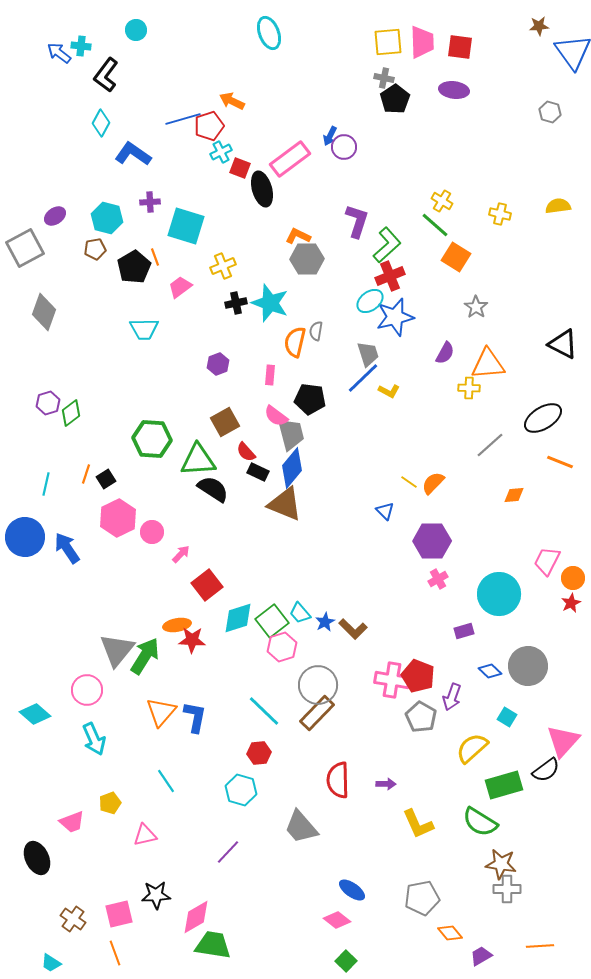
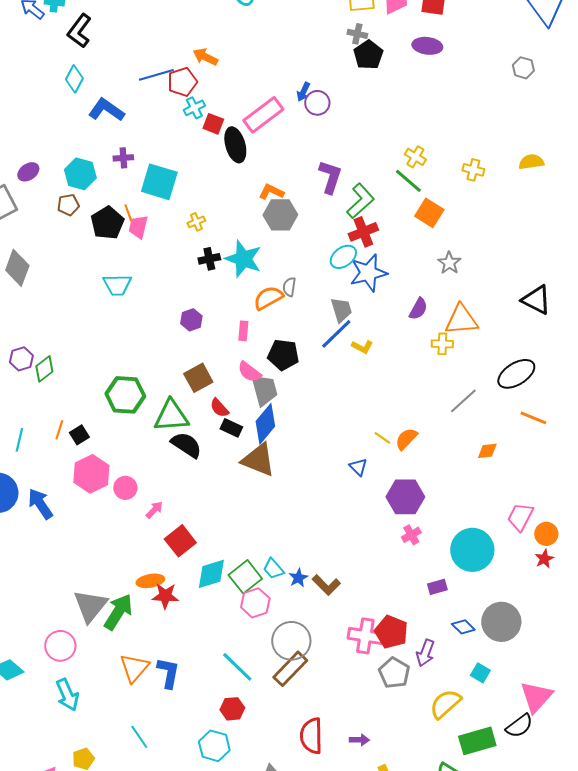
yellow cross: (223, 266) -> (196, 222), size x0.7
pink trapezoid: (180, 287) -> (138, 227), moved, turned -40
orange semicircle: (295, 342) -> (268, 298), turned 48

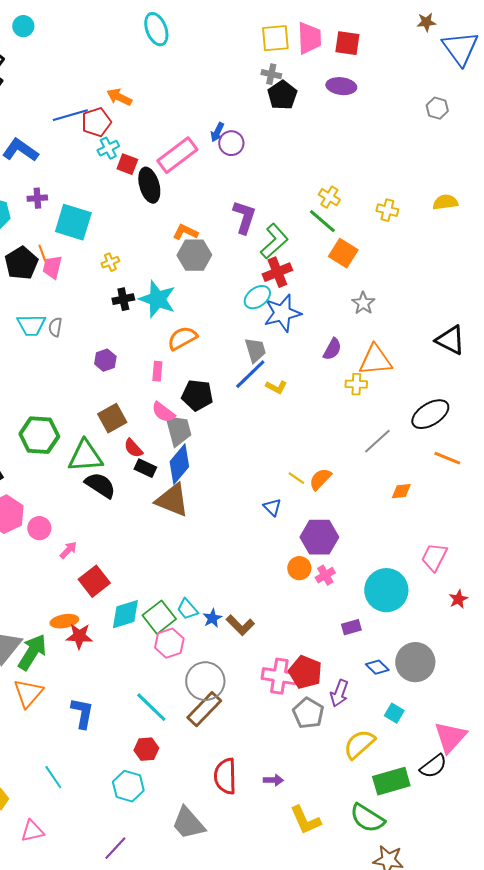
gray semicircle: (289, 287) -> (55, 327), moved
orange circle: (546, 534) -> (299, 568), moved
orange triangle: (134, 668) -> (28, 693), moved

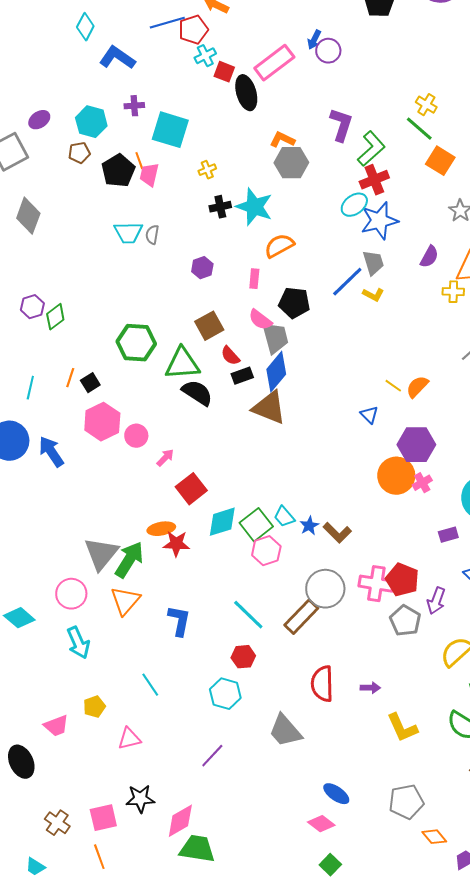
gray trapezoid: (255, 350) -> (373, 263), moved
black rectangle: (145, 468) -> (242, 376), turned -45
orange circle: (299, 568) -> (396, 476), size x1.6
gray circle: (205, 681) -> (325, 589), moved

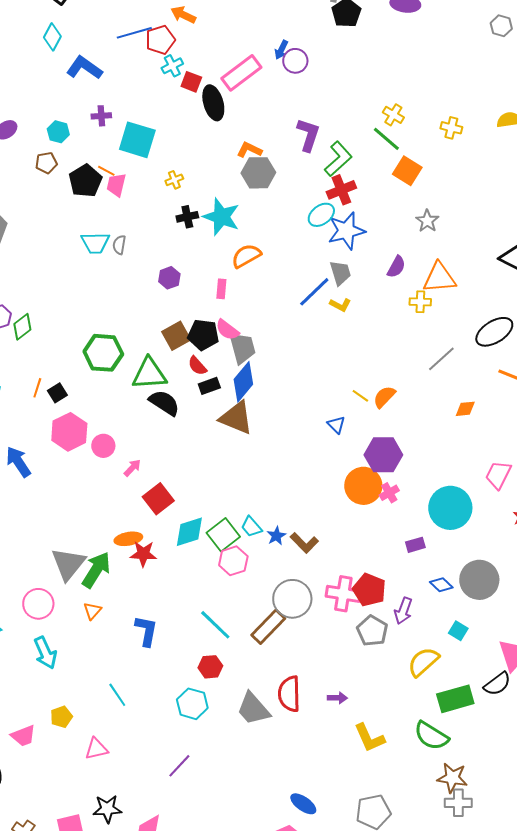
cyan hexagon: (91, 122) -> (58, 132), size x0.7
orange line: (139, 161) -> (106, 171), turned -42
black pentagon: (294, 303) -> (203, 335), moved
orange triangle: (125, 601) -> (92, 611), size x0.6
gray trapezoid: (285, 731) -> (253, 709), moved

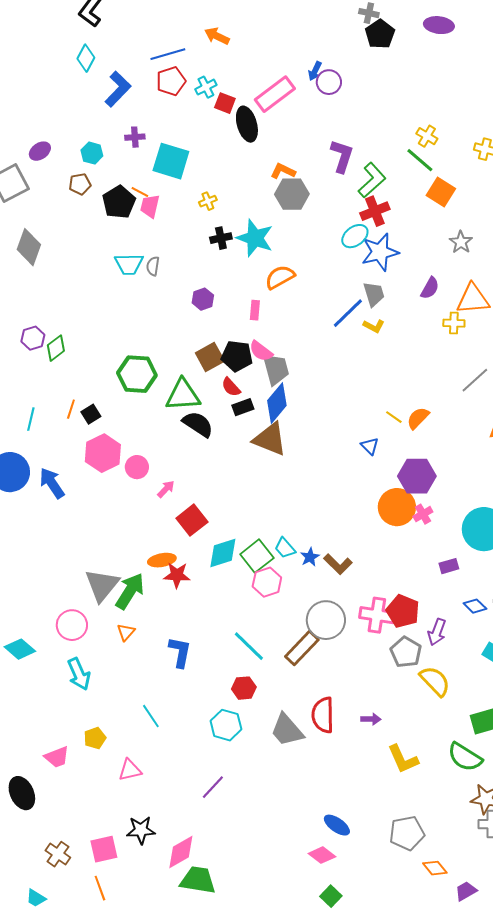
red pentagon: (160, 40) -> (171, 81), moved
blue L-shape: (84, 68) -> (118, 89), turned 99
yellow semicircle: (423, 662) -> (435, 681), moved, turned 88

